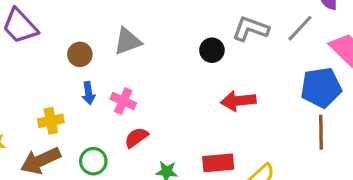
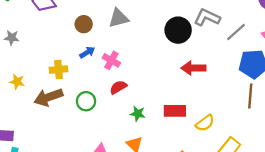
gray line: (300, 28) -> (236, 32), moved
black circle: (212, 50) -> (178, 30), size x1.5
blue arrow: (89, 93) -> (87, 52), turned -119

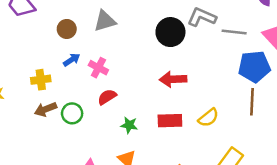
gray line: (236, 32) -> (234, 32), turned 50
red arrow: (193, 68) -> (173, 79), moved
brown arrow: (48, 97) -> (46, 109), moved, size x0.7
yellow semicircle: (205, 123) -> (208, 118), moved

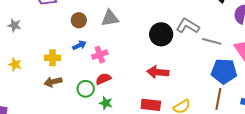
pink cross: (98, 68) -> (100, 55), turned 35
green circle: (72, 113) -> (86, 89), moved
green star: (129, 125) -> (106, 103), moved

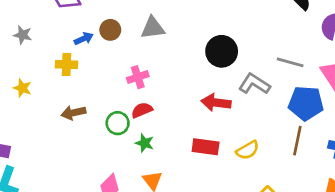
gray L-shape: (188, 26) -> (254, 84), moved
blue arrow: (79, 45) -> (84, 39), moved
yellow cross: (52, 58) -> (67, 64), moved

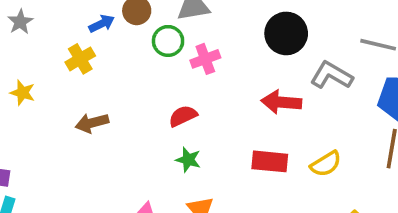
gray star: (23, 35) -> (20, 22), turned 30
yellow cross: (67, 64) -> (80, 59), turned -30
pink cross: (138, 77) -> (205, 59), moved
green circle: (118, 123) -> (168, 41), moved

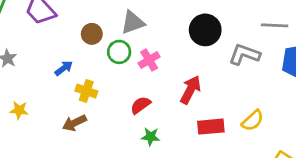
blue arrow: (102, 24) -> (64, 68), moved
yellow cross: (80, 59) -> (86, 91), moved, turned -30
red arrow: (281, 102) -> (190, 90), moved, turned 124

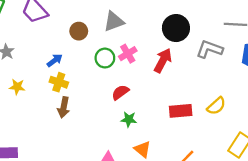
green circle: (119, 52) -> (105, 58), moved
red arrow: (190, 90) -> (163, 60), moved
yellow cross: (86, 91) -> (59, 82), moved
yellow star: (19, 110) -> (17, 87), moved
brown arrow: (74, 123) -> (64, 107), turned -54

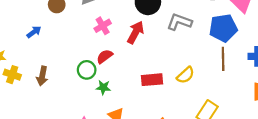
green circle: (105, 58) -> (87, 70), moved
yellow cross: (59, 82) -> (12, 75), moved
red semicircle: (120, 92) -> (105, 56), moved

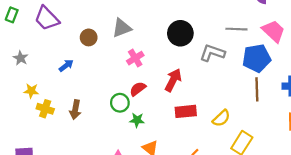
red arrow: (136, 32) -> (173, 80), moved
yellow semicircle: (186, 75) -> (221, 118), moved

